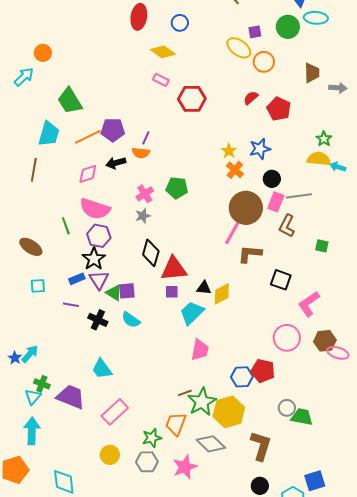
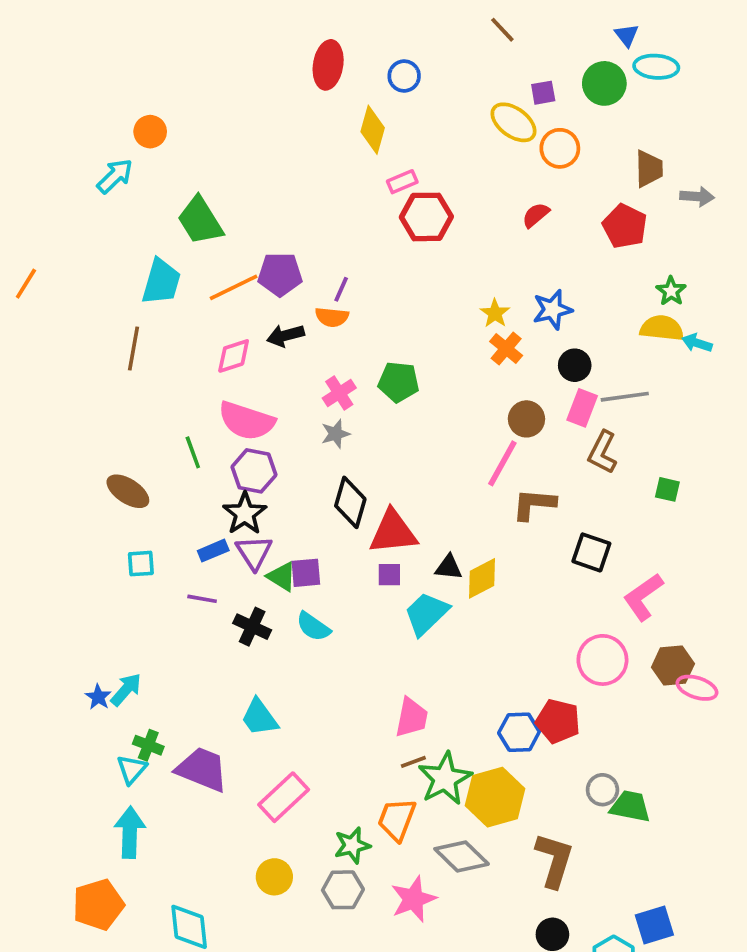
yellow diamond: (163, 52) -> (373, 130), turned 70
pink rectangle: (161, 80) -> (402, 182), moved, turned -49
red pentagon: (279, 109) -> (625, 226), moved
brown circle: (246, 208) -> (526, 419), size x0.6
pink trapezoid: (200, 350) -> (412, 717), moved

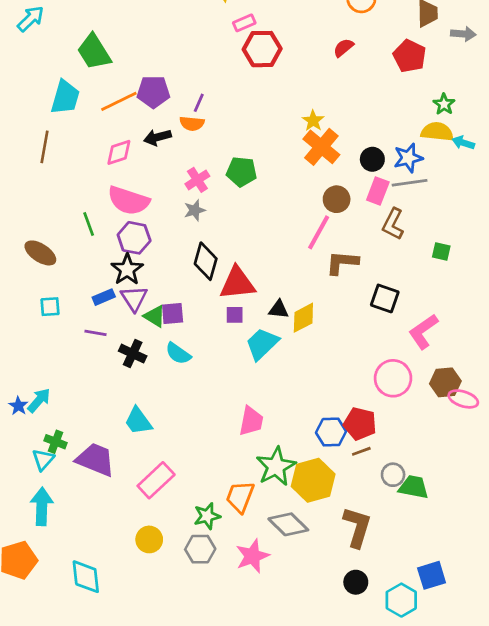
blue star: (552, 310) -> (408, 158), moved
orange cross: (506, 349) -> (321, 147), size x1.5
brown line: (413, 762) -> (361, 451), moved

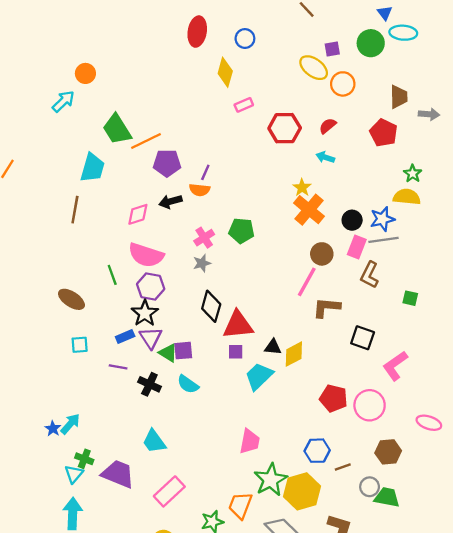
red hexagon: (262, 49) -> (285, 128), moved
orange line: (119, 101) -> (146, 141), moved
cyan arrow: (463, 143) -> (325, 157), moved
brown hexagon: (445, 382) -> (388, 452), moved
red pentagon: (360, 424) -> (333, 398), moved

